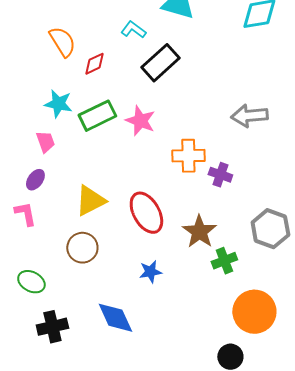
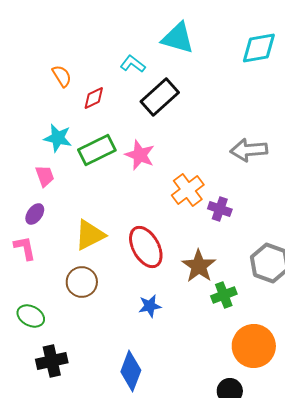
orange semicircle: (62, 42) -> (62, 76), size x0.7
orange cross: (188, 156) -> (188, 190), turned -36
blue diamond: (115, 318) -> (131, 371), moved, turned 45

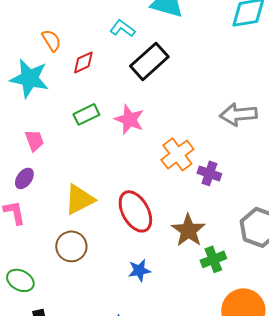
cyan star: (58, 138) -> (29, 78), moved, size x1.4
green rectangle: (97, 150) -> (86, 114), size x0.7

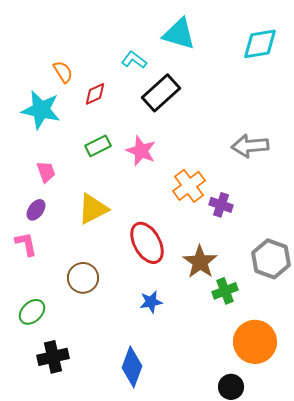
yellow triangle: (79, 199) -> (93, 209), moved
green ellipse: (20, 280) -> (32, 312), turned -72

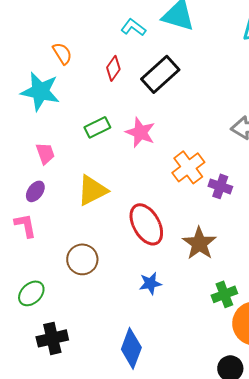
cyan L-shape: (134, 60) -> (133, 27), moved
red diamond: (95, 94) -> (113, 68), moved, turned -30
green cross: (225, 291) -> (224, 294), moved

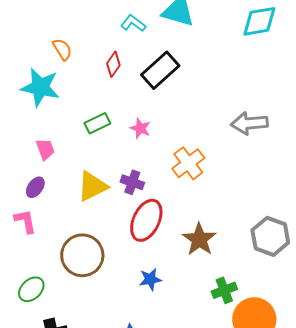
pink star: (140, 132) -> (140, 128), size x0.7
purple cross: (220, 186) -> (132, 182), moved
red ellipse: (146, 224) -> (146, 220), turned 54
brown circle: (82, 259) -> (82, 255), size x1.4

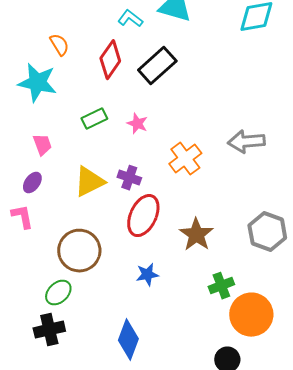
red diamond: (113, 64) -> (110, 60), size x1.5
gray arrow: (249, 123) -> (246, 142), moved
green ellipse: (31, 289) -> (58, 293), moved

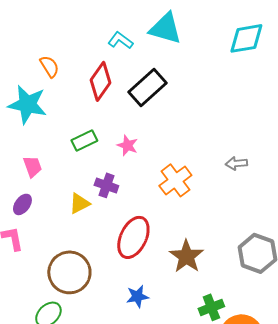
gray arrow: (246, 142) -> (236, 163), size x0.6
purple cross: (129, 178) -> (106, 185), moved
yellow triangle: (89, 182) -> (79, 203), size x0.7

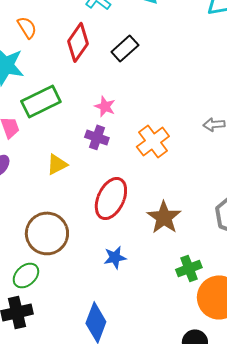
black rectangle: (147, 87) -> (125, 48), size x0.7
green rectangle: (84, 140) -> (41, 101), moved, size x1.5
purple cross: (106, 185) -> (97, 137), moved

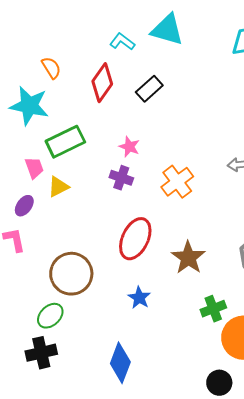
yellow triangle: (57, 164) -> (58, 187), moved
blue star: (115, 257) -> (139, 298), turned -30

